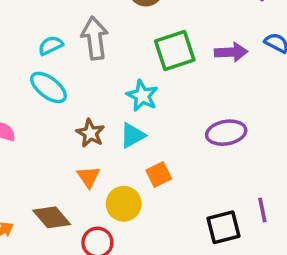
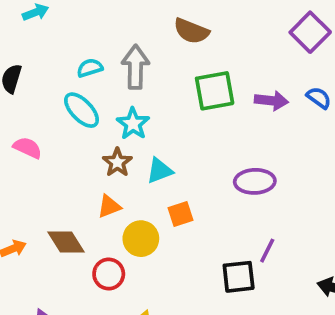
cyan star: (142, 96) -> (133, 124), moved
orange triangle: (89, 177) -> (109, 206), turned 35
purple line: (262, 210) -> (267, 251), moved, turned 30

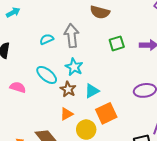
green square: (215, 91) -> (117, 43), size x0.7
cyan ellipse: (82, 110) -> (47, 75), moved
orange square: (181, 214) -> (106, 113), size x1.5

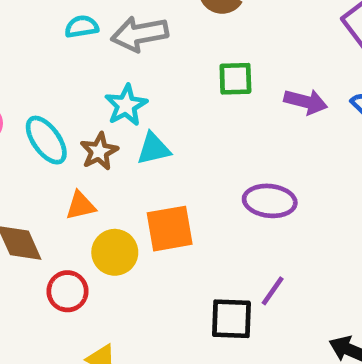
gray arrow: (72, 36) -> (140, 34), turned -110
cyan ellipse: (47, 75) -> (46, 140), moved
cyan triangle: (92, 91) -> (154, 149), moved

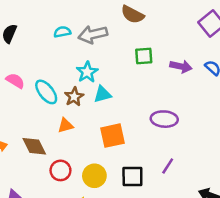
yellow circle: (115, 252) -> (94, 176), moved
black square: (231, 319) -> (132, 177), moved

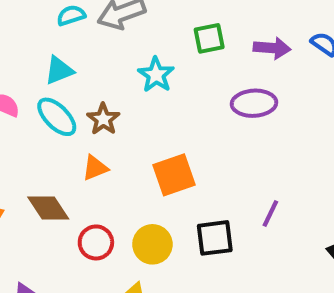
cyan star: (87, 72) -> (156, 75), moved
cyan triangle: (102, 94) -> (59, 70), moved
purple ellipse: (164, 119) -> (254, 103), moved

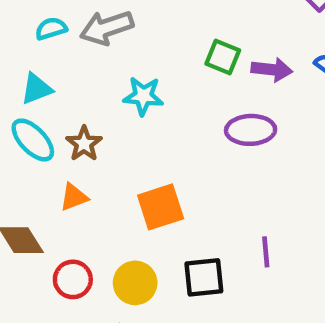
green square: (209, 38) -> (223, 57), moved, turned 32
cyan star: (156, 75) -> (143, 96), turned -30
purple line: (270, 214) -> (266, 252), turned -32

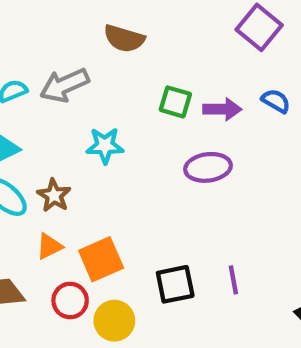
orange square: (161, 207) -> (101, 259), moved
black square: (204, 277) -> (175, 284), moved
red circle: (73, 279) -> (70, 301), moved

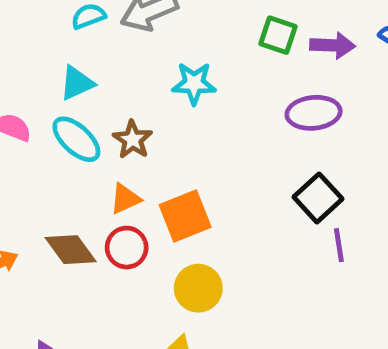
black square: (175, 284) -> (318, 198), moved, turned -33
red circle: (70, 301) -> (127, 248), moved

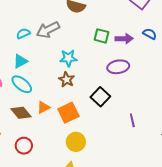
brown star: (133, 140) -> (67, 80), moved
black square: (318, 198) -> (100, 97), moved
red circle: (127, 248) -> (24, 146), moved
brown diamond: (71, 250) -> (21, 113), moved

